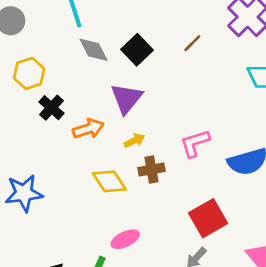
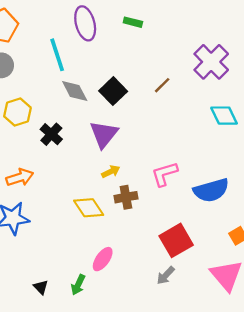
black cross: (51, 108) -> (51, 134), moved
orange arrow: (88, 129) -> (20, 177), moved
pink ellipse: (125, 239) -> (103, 259), turned -30

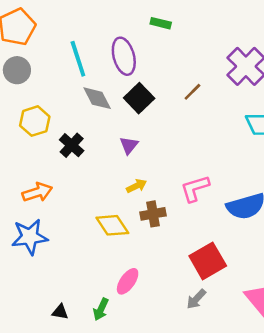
purple ellipse: (85, 23) -> (124, 56), moved
purple triangle: (104, 134) -> (129, 145), size x0.6
black triangle: (41, 287) -> (60, 312), turned -35

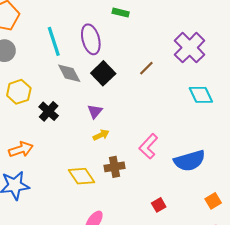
yellow arrow: (136, 186) -> (101, 135), moved
pink L-shape: (195, 188) -> (148, 146), turned -30
red square: (208, 261) -> (159, 205), size x0.5

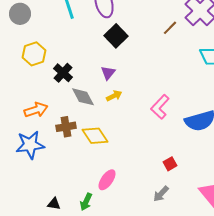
brown line: (146, 68) -> (170, 28), moved
gray diamond: (69, 73) -> (83, 97), moved
brown cross: (114, 167) -> (66, 127), moved

